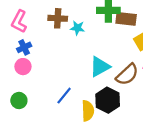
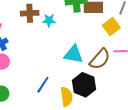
cyan triangle: (100, 67) -> (74, 54), turned 45

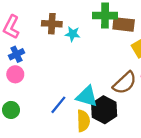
cyan triangle: (74, 54) -> (87, 96), moved

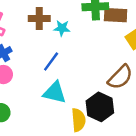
cyan triangle: (87, 96) -> (55, 92), moved
blue line: (58, 105) -> (51, 61), moved

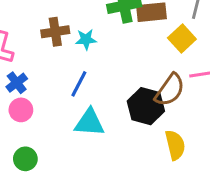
black hexagon: (100, 107) -> (146, 106), moved
yellow semicircle: (78, 120) -> (175, 145), moved

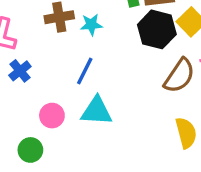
black hexagon: (146, 106) -> (157, 29), moved
pink circle: (21, 110) -> (52, 116), moved

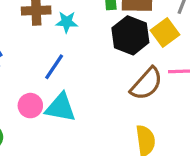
pink circle: (52, 116) -> (30, 106), moved

